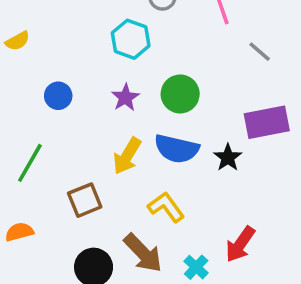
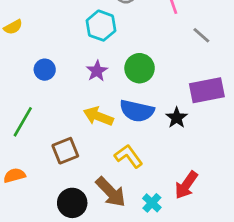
yellow arrow: (127, 156) -> (98, 116), turned 80

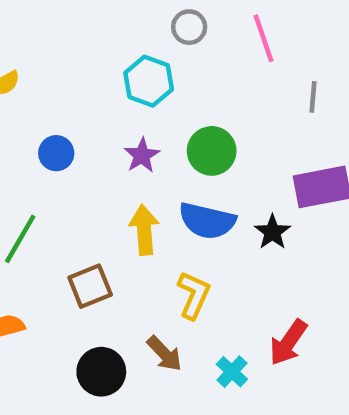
gray line: (201, 35) -> (313, 97), turned 54
yellow arrow: (98, 116) -> (144, 230), turned 64
yellow L-shape: (129, 156) -> (194, 295), turned 60
brown arrow: (111, 192) -> (164, 354), size x0.7

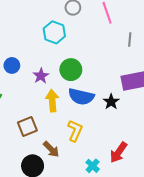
green circle: (212, 151) -> (71, 70), moved
purple star: (142, 155) -> (41, 76), moved
brown arrow: (164, 354) -> (51, 149), moved

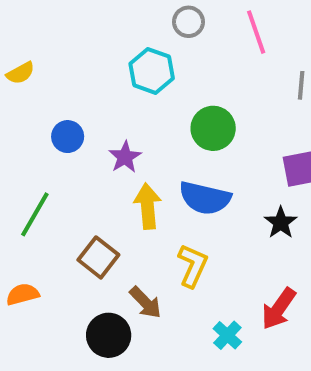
green circle: (71, 70) -> (213, 128), moved
black star: (111, 102) -> (281, 223), moved
brown square: (27, 127) -> (98, 257), turned -30

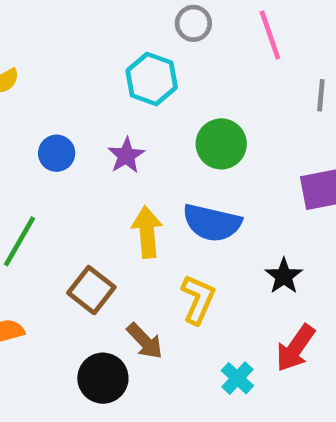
purple star: (125, 157) -> (126, 156), moved
black star: (281, 223) -> (284, 276), moved

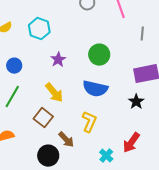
cyan hexagon: (152, 79) -> (39, 29), moved
blue circle: (57, 153) -> (14, 66), moved
yellow arrow: (147, 232) -> (54, 93), moved, turned 145
black star: (284, 276) -> (136, 102), moved

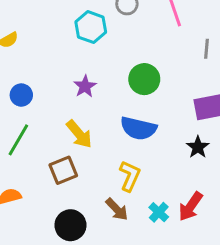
cyan hexagon: (39, 29) -> (91, 27), moved
brown square: (43, 118) -> (63, 170), turned 30
brown arrow: (66, 140) -> (117, 209), moved
cyan cross: (106, 156) -> (159, 212), moved

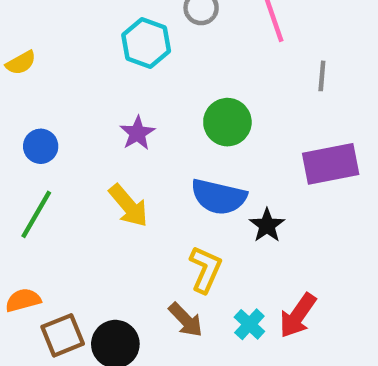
black star: (198, 147) -> (267, 225), moved
brown square: (63, 170) -> (63, 335), moved

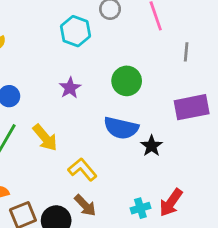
yellow arrow: (129, 206) -> (45, 138), moved
yellow L-shape: (205, 269) -> (82, 169), moved, turned -64
brown arrow: (186, 320) -> (85, 205), moved
cyan cross: (249, 324) -> (140, 208), turned 30

